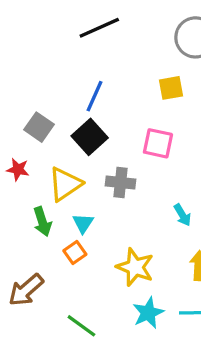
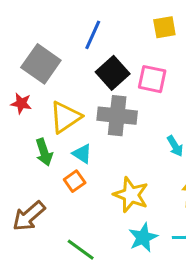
gray square: (39, 127) -> (41, 64), size x1.4
black square: (90, 137) -> (113, 73), moved
gray cross: (120, 182) -> (117, 116), size x1.4
cyan triangle: (83, 223) -> (82, 154), turned -30

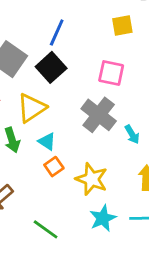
black square: (113, 73) -> (51, 67), moved
gray cross: (117, 116) -> (99, 115), moved, turned 32
orange square: (75, 181) -> (54, 167), moved

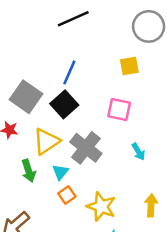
gray cross: (99, 115) -> (86, 148), moved
cyan arrow: (132, 134) -> (138, 152), moved
cyan triangle: (47, 141) -> (60, 172), turned 36

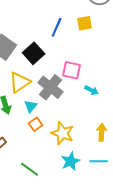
blue line: (69, 72) -> (57, 27), moved
pink square: (119, 109) -> (72, 70), moved
cyan arrow: (138, 152) -> (92, 90), turned -32

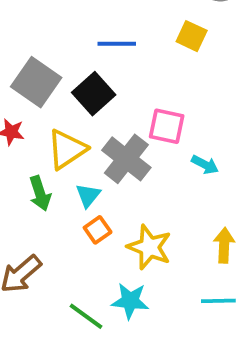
yellow square: (85, 23) -> (192, 36), turned 35
blue line: (57, 27) -> (117, 44), moved, turned 66
cyan star: (71, 161) -> (130, 301), moved, turned 30

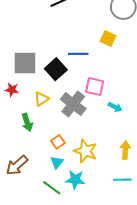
blue line: (117, 44) -> (78, 54), moved
gray square: (36, 82) -> (25, 63), turned -35
yellow triangle: (67, 149) -> (41, 99), size x0.7
cyan triangle: (88, 195) -> (57, 162), moved

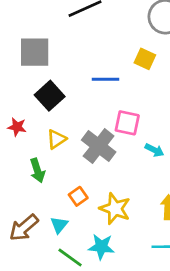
gray square: (25, 63) -> (35, 52), moved
black square: (56, 69) -> (50, 96), moved
cyan triangle: (57, 162) -> (59, 225), moved

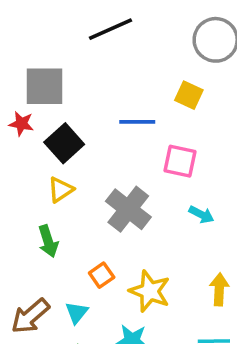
pink square: (127, 123) -> (180, 161), moved
red star: (17, 127) -> (21, 124), moved
yellow triangle: (56, 139) -> (61, 190), moved

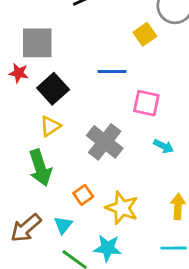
yellow square: (189, 95) -> (145, 34), moved, turned 30
green arrow: (48, 241) -> (40, 168), size x1.4

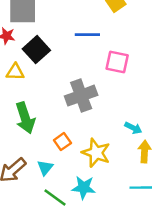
yellow triangle: (50, 126) -> (15, 72), moved, turned 36
gray cross: (105, 142) -> (81, 96), turned 32
cyan arrow: (164, 146) -> (133, 128), moved

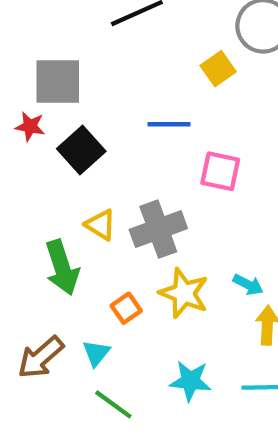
yellow triangle: (15, 72) -> (101, 225), moved, turned 30
yellow star: (96, 153) -> (184, 293), moved
cyan star: (84, 188) -> (190, 381), moved

